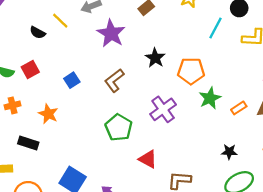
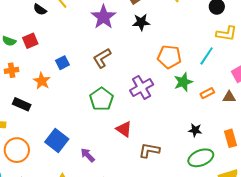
cyan line: (215, 28) -> (207, 56), moved
black star: (155, 58) -> (141, 22), moved, turned 30
blue square: (72, 80) -> (62, 63), moved

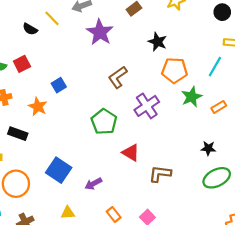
black star: (141, 22) -> (157, 42), moved, turned 30
brown L-shape: (102, 58) -> (118, 77), moved
purple arrow: (88, 155) -> (93, 184), turned -70

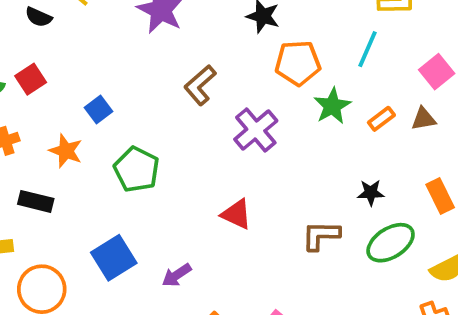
green pentagon: (104, 122) -> (137, 169), moved
blue square: (59, 170) -> (114, 258), turned 30
brown L-shape: (160, 174) -> (321, 235), moved

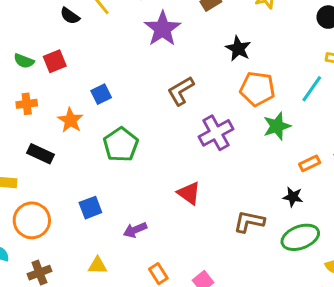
orange rectangle: (381, 119) -> (310, 163), moved
blue square: (114, 258) -> (90, 208), size x0.7

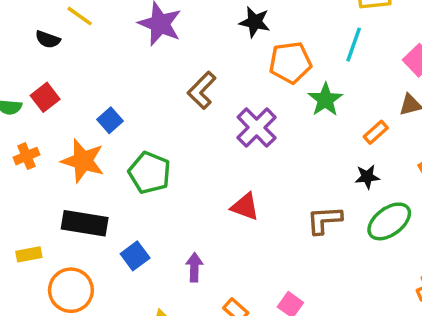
orange star: (70, 120) -> (83, 161), size x1.4
black rectangle: (40, 154) -> (85, 223), moved, size x1.4
purple arrow: (135, 230) -> (194, 267), turned 130

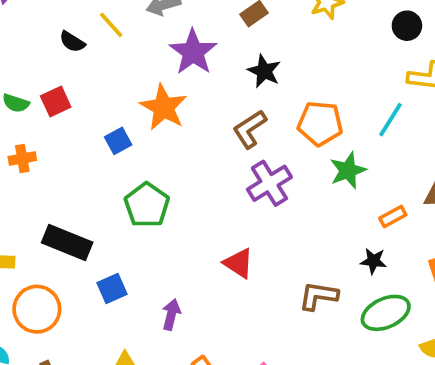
black star: (255, 22) -> (264, 71), moved
brown L-shape: (202, 90) -> (250, 129), moved
orange star: (83, 161) -> (164, 107), moved

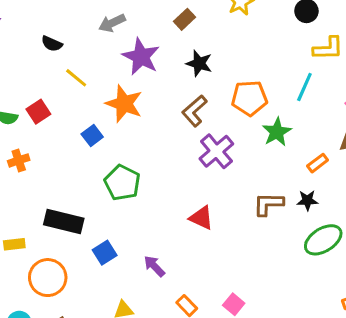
yellow line: (111, 25) -> (76, 78), moved
black semicircle: (72, 42) -> (52, 44), moved
brown L-shape: (318, 296) -> (268, 204), moved
purple arrow: (171, 315) -> (154, 266), turned -50

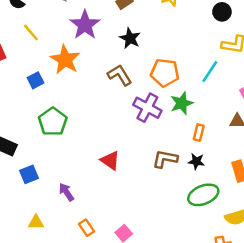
brown L-shape: (194, 111) -> (120, 75), turned 90
purple cross: (216, 151) -> (147, 108), moved, turned -32
orange rectangle: (318, 163) -> (199, 133), moved, turned -49

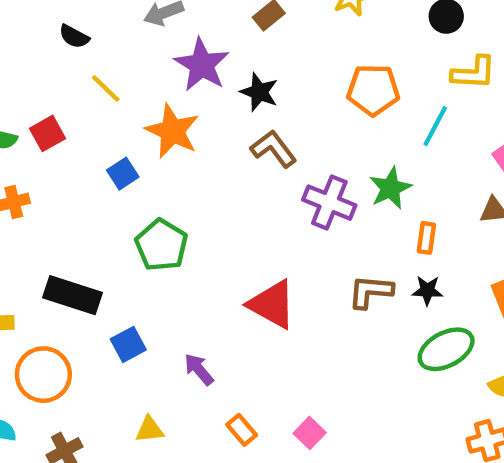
black star: (130, 38) -> (259, 92), moved
orange pentagon: (165, 73) -> (373, 90), moved
red triangle: (110, 160) -> (272, 304), size x1.4

